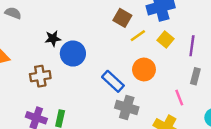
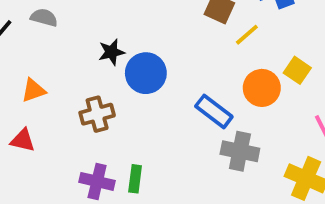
yellow square: (165, 39) -> (297, 70), moved

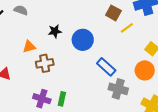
blue circle: (146, 73) -> (83, 40), moved
orange circle: (262, 88) -> (145, 70), moved
orange triangle: (33, 90) -> (29, 47), moved

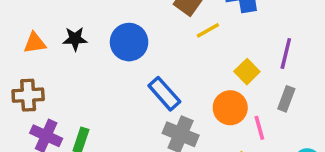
black star: (55, 31) -> (75, 39), moved
brown cross: (45, 63) -> (28, 95), moved

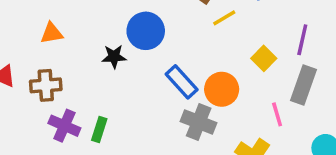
black star: (75, 39) -> (114, 57), moved
gray rectangle: (286, 99) -> (304, 85), size x1.5
orange circle: (230, 108) -> (222, 89), moved

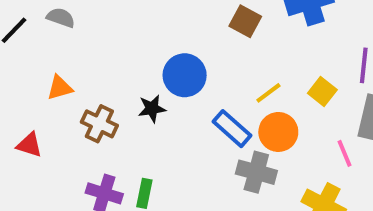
yellow line: (224, 18) -> (268, 93), moved
orange triangle: (52, 33) -> (60, 88), moved
brown cross: (46, 85) -> (99, 124), moved, turned 36

